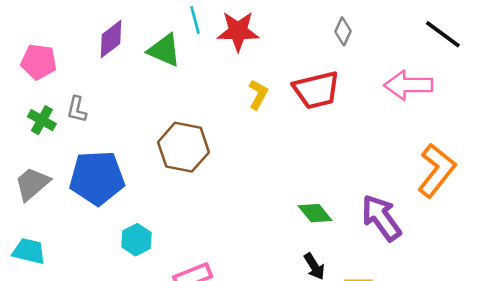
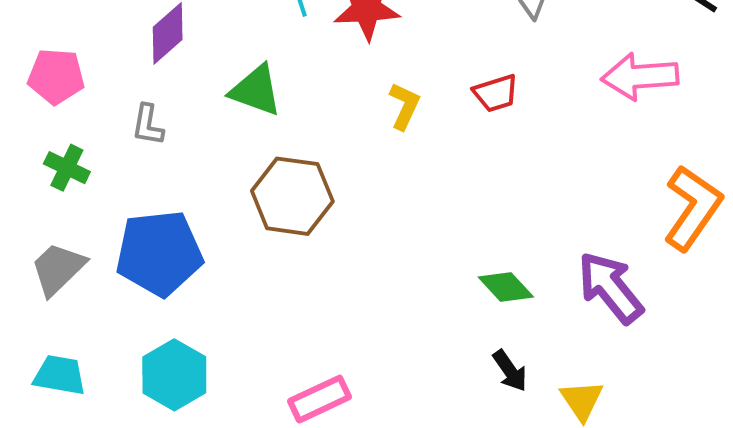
green triangle: (164, 50) -> (256, 90), moved
red trapezoid: (316, 90) -> (496, 93), size x0.6
gray L-shape: (77, 109) -> (148, 125), moved
cyan hexagon: (136, 240) -> (174, 375), moved, size x1.4

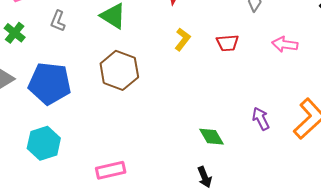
pink arrow: (640, 76) -> (285, 44), moved, size x0.7
purple arrow: (610, 288) -> (261, 119), moved, size x0.6

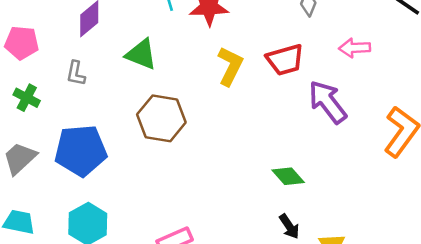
yellow L-shape: (182, 39) -> (230, 66), size x1.4
red trapezoid: (227, 43) -> (285, 60), size x1.4
purple arrow: (261, 119) -> (328, 102), moved, size x1.6

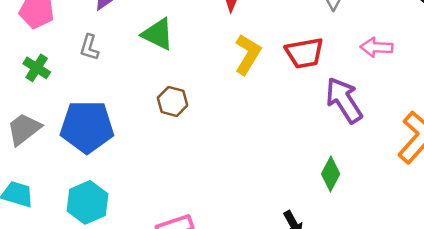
brown hexagon: (161, 118) -> (173, 101), size x0.6
green diamond: (288, 176) -> (331, 174), moved, turned 64

